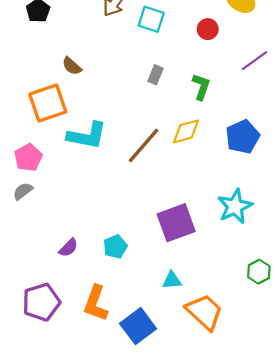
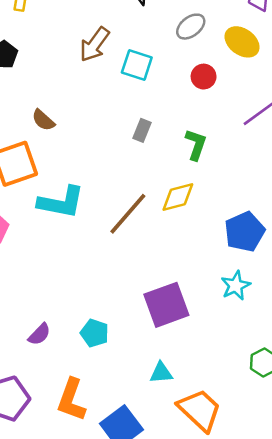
blue pentagon: (243, 137) -> (245, 232), moved
cyan star: (235, 206) -> (236, 286), size x0.7
cyan pentagon: (115, 247) -> (95, 333), turned -30

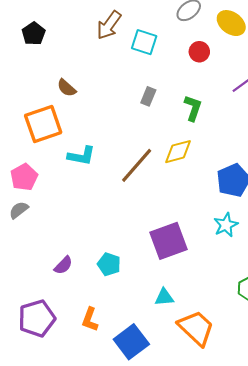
cyan L-shape: (61, 202) -> (81, 156), size x0.7
orange L-shape: (71, 400) -> (90, 319), size x0.7

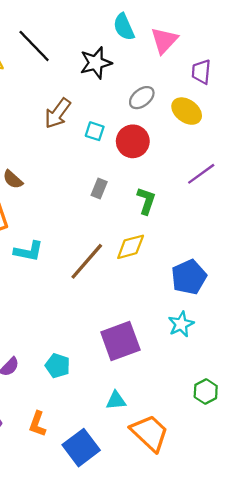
cyan square: (144, 42) -> (95, 131), size x0.7
red circle: (199, 52) -> (133, 141), moved, size x1.5

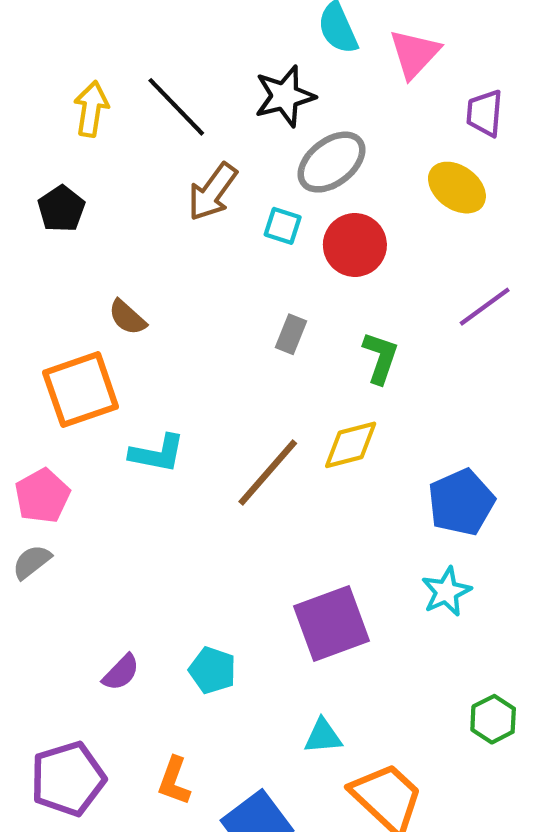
black line: (34, 46) -> (176, 107), moved
gray ellipse: (142, 98) -> (331, 162), moved, size x1.4

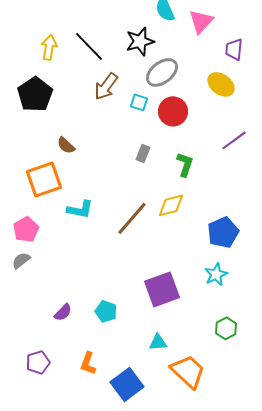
black pentagon: (61, 209) -> (35, 94), size x1.6
green hexagon: (493, 719) -> (226, 328), moved
purple pentagon: (68, 779) -> (38, 362), size x0.7

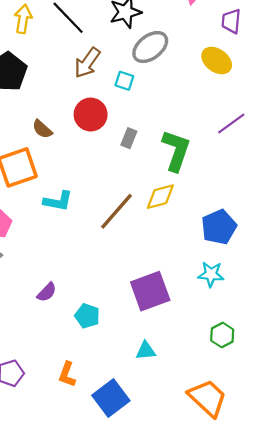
red circle: (173, 111) -> (91, 115), moved
green L-shape: (185, 164) -> (176, 151), size x1.5
cyan star: (216, 274) -> (211, 274), turned 30
purple semicircle: (63, 312) -> (47, 292), moved
orange trapezoid: (188, 371) -> (208, 398), moved

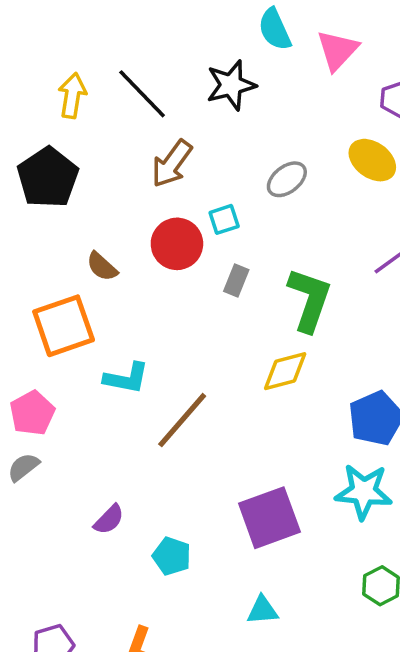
gray ellipse: (150, 47) -> (287, 179), moved, size x0.7
cyan square: (124, 81) -> (224, 219), moved, turned -36
brown line: (116, 211) -> (182, 420), moved
cyan star: (211, 274) -> (364, 492), size x1.4

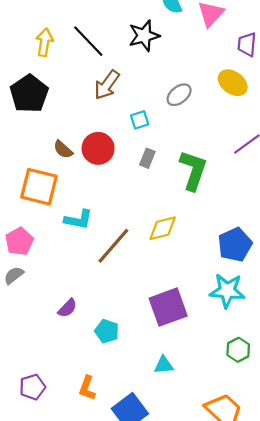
red circle: (177, 244) -> (98, 148), moved
orange square: (64, 326) -> (39, 187), turned 33
yellow diamond: (285, 371) -> (163, 228), moved

